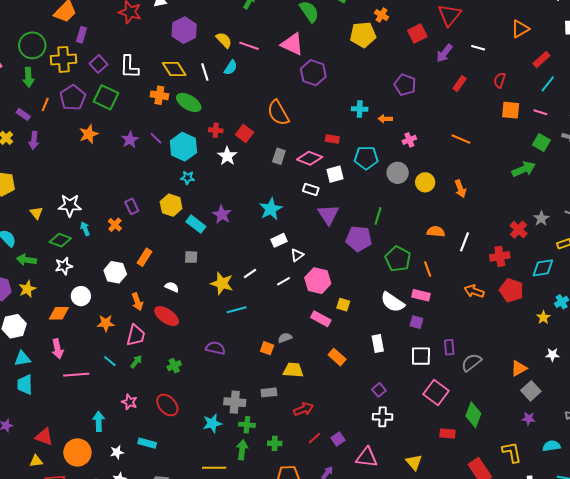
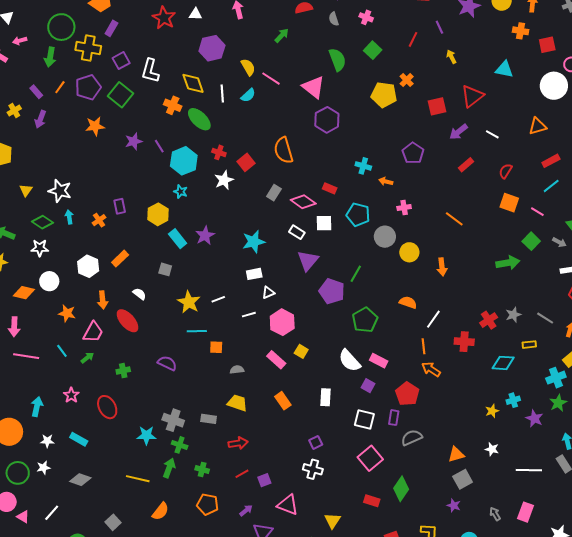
orange line: (428, 269) -> (423, 346), moved
red pentagon: (511, 290) -> (407, 394), moved
orange square: (267, 348) -> (216, 347), moved, turned -32

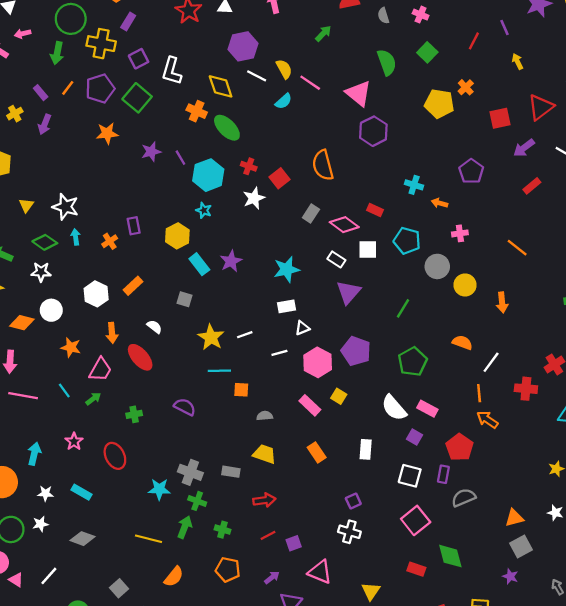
white line: (222, 93) -> (257, 76), moved, turned -60
purple pentagon: (332, 291) -> (356, 351), moved
green diamond: (401, 489) -> (450, 556), turned -50

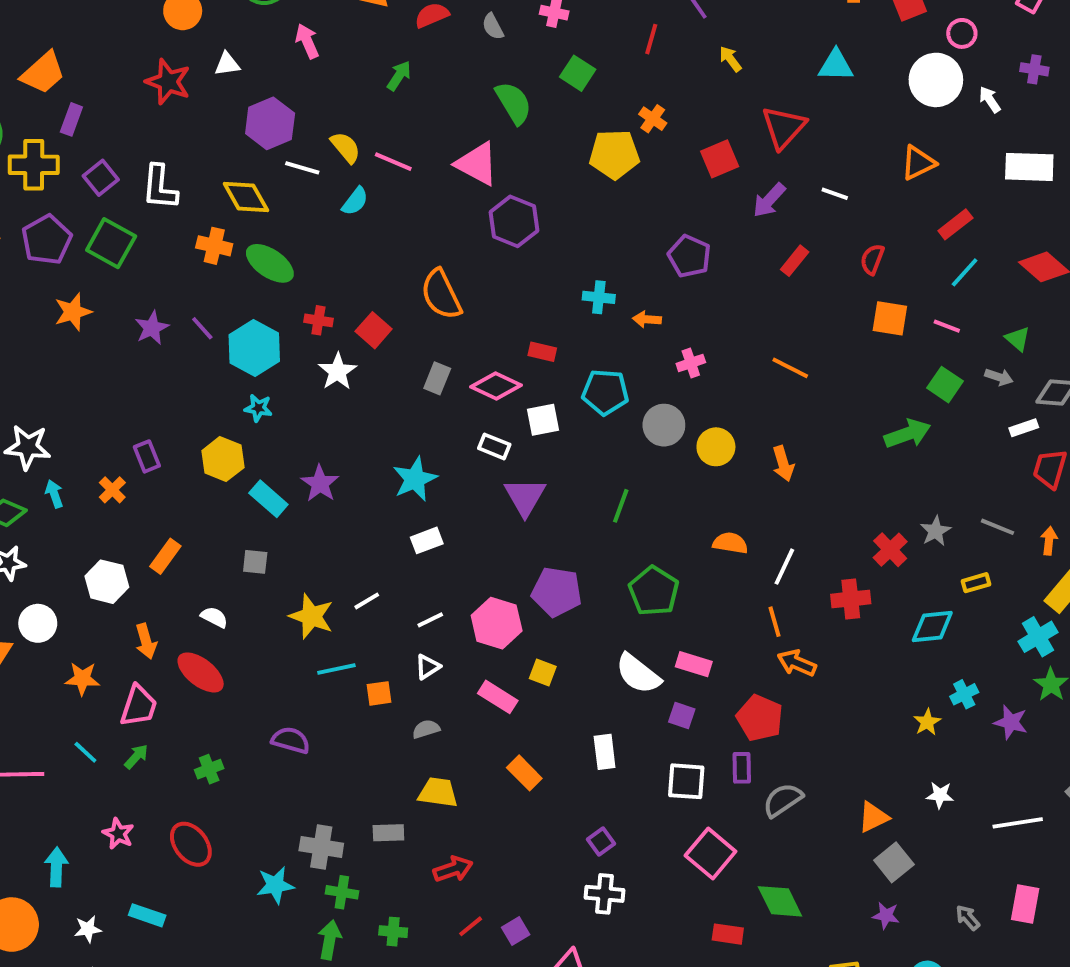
white triangle: (302, 328) -> (428, 667), moved

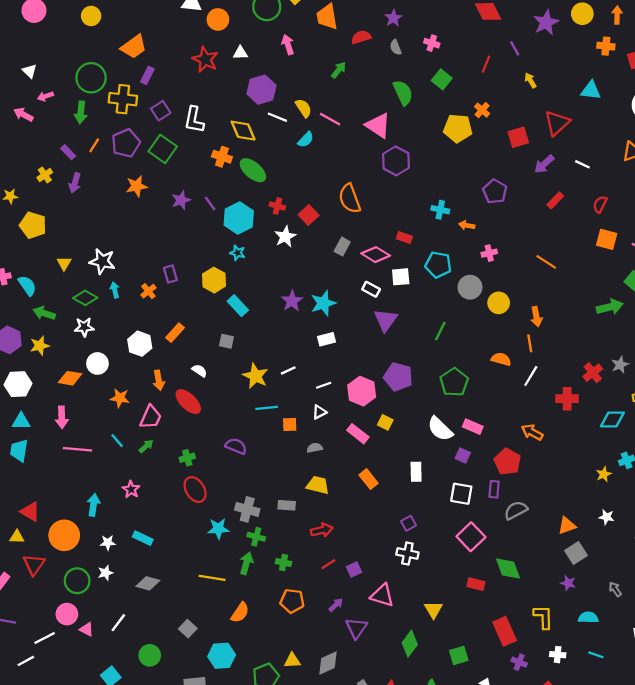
purple star: (320, 484) -> (292, 301), moved
orange line: (775, 622) -> (530, 343), moved
red ellipse: (191, 844) -> (195, 490), moved

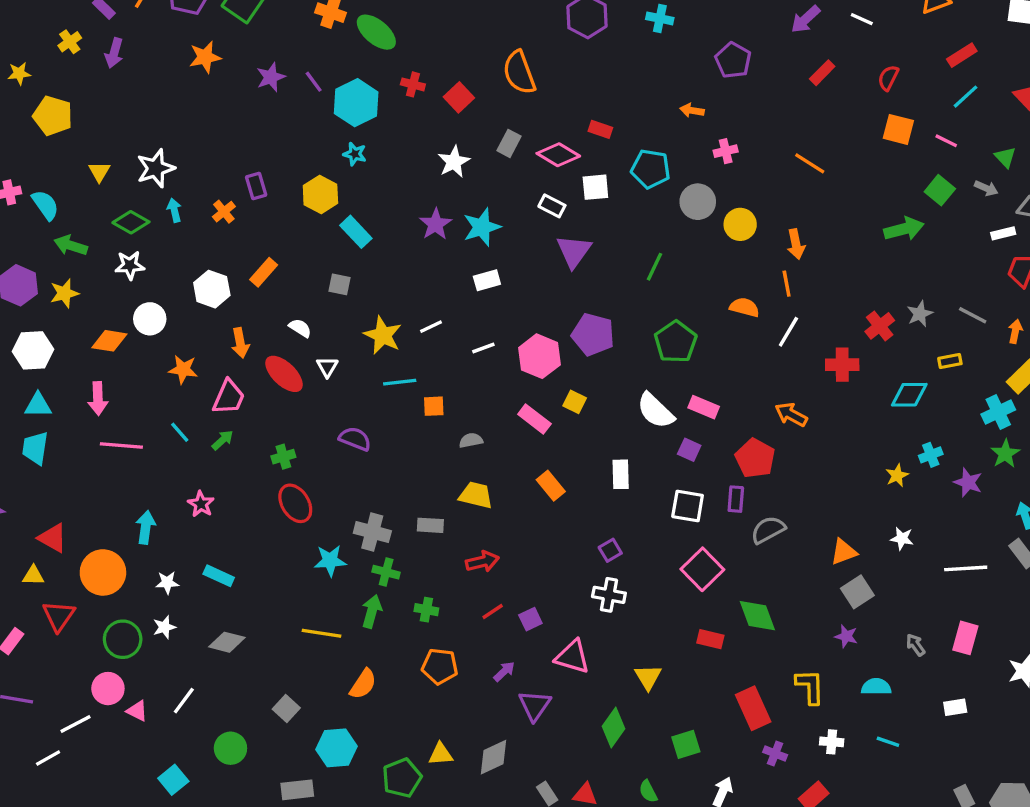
cyan cross: (440, 210) -> (660, 18), moved
white star: (285, 237) -> (454, 162), moved
white star: (102, 261) -> (156, 168), turned -30
white triangle: (319, 412) -> (327, 367), moved, turned -32

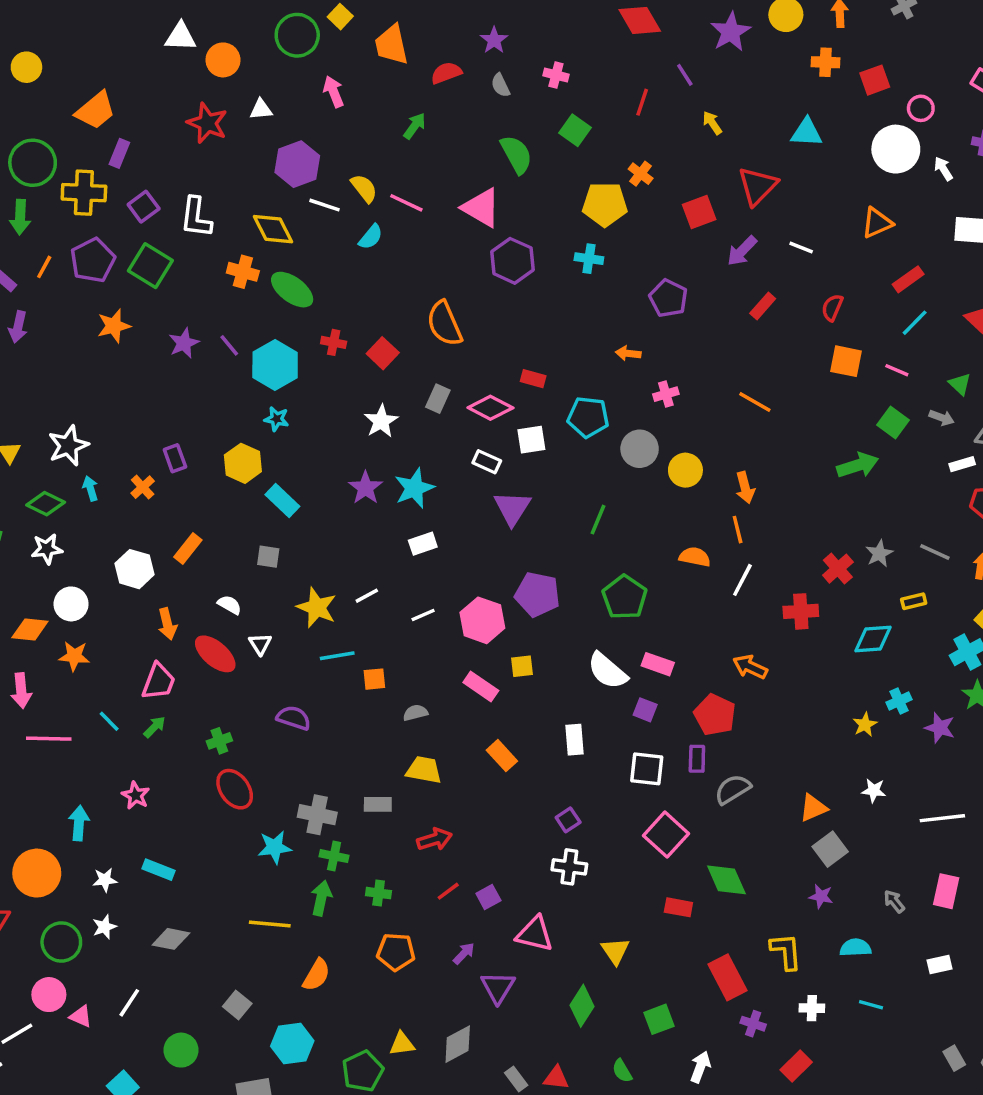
orange star: (183, 369) -> (74, 656), moved
yellow square: (575, 402) -> (522, 666), turned -30

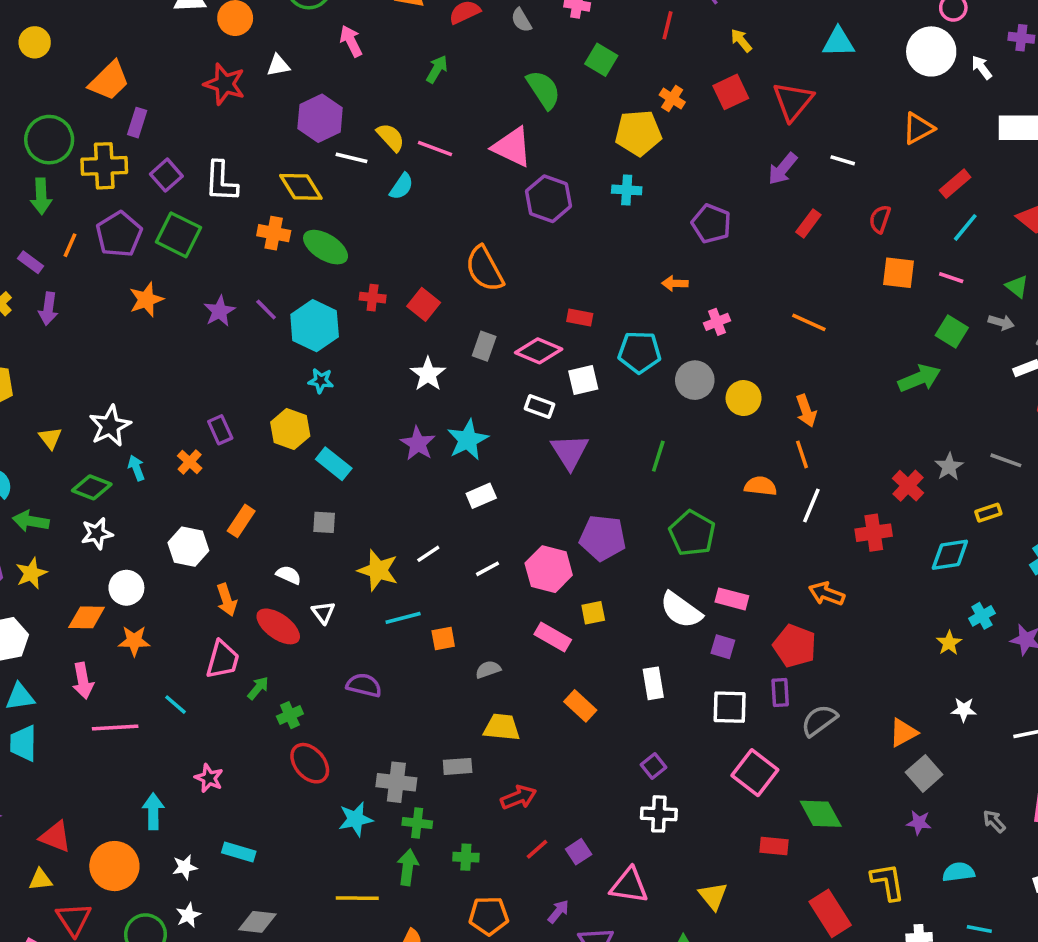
red square: (699, 212) -> (731, 92), moved
green arrow: (155, 727) -> (258, 688), moved

